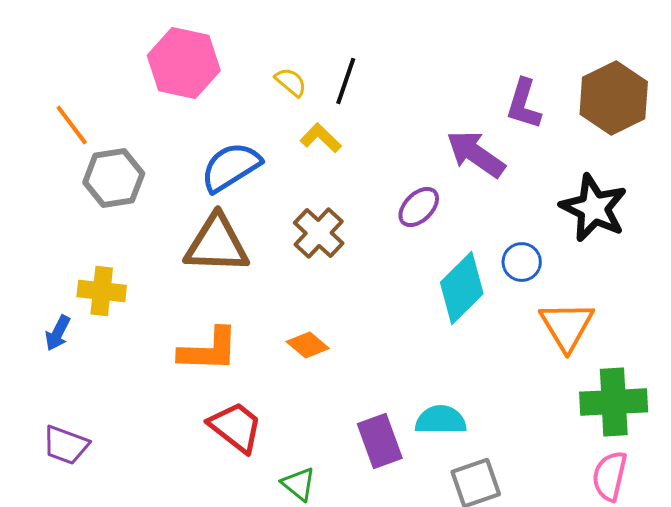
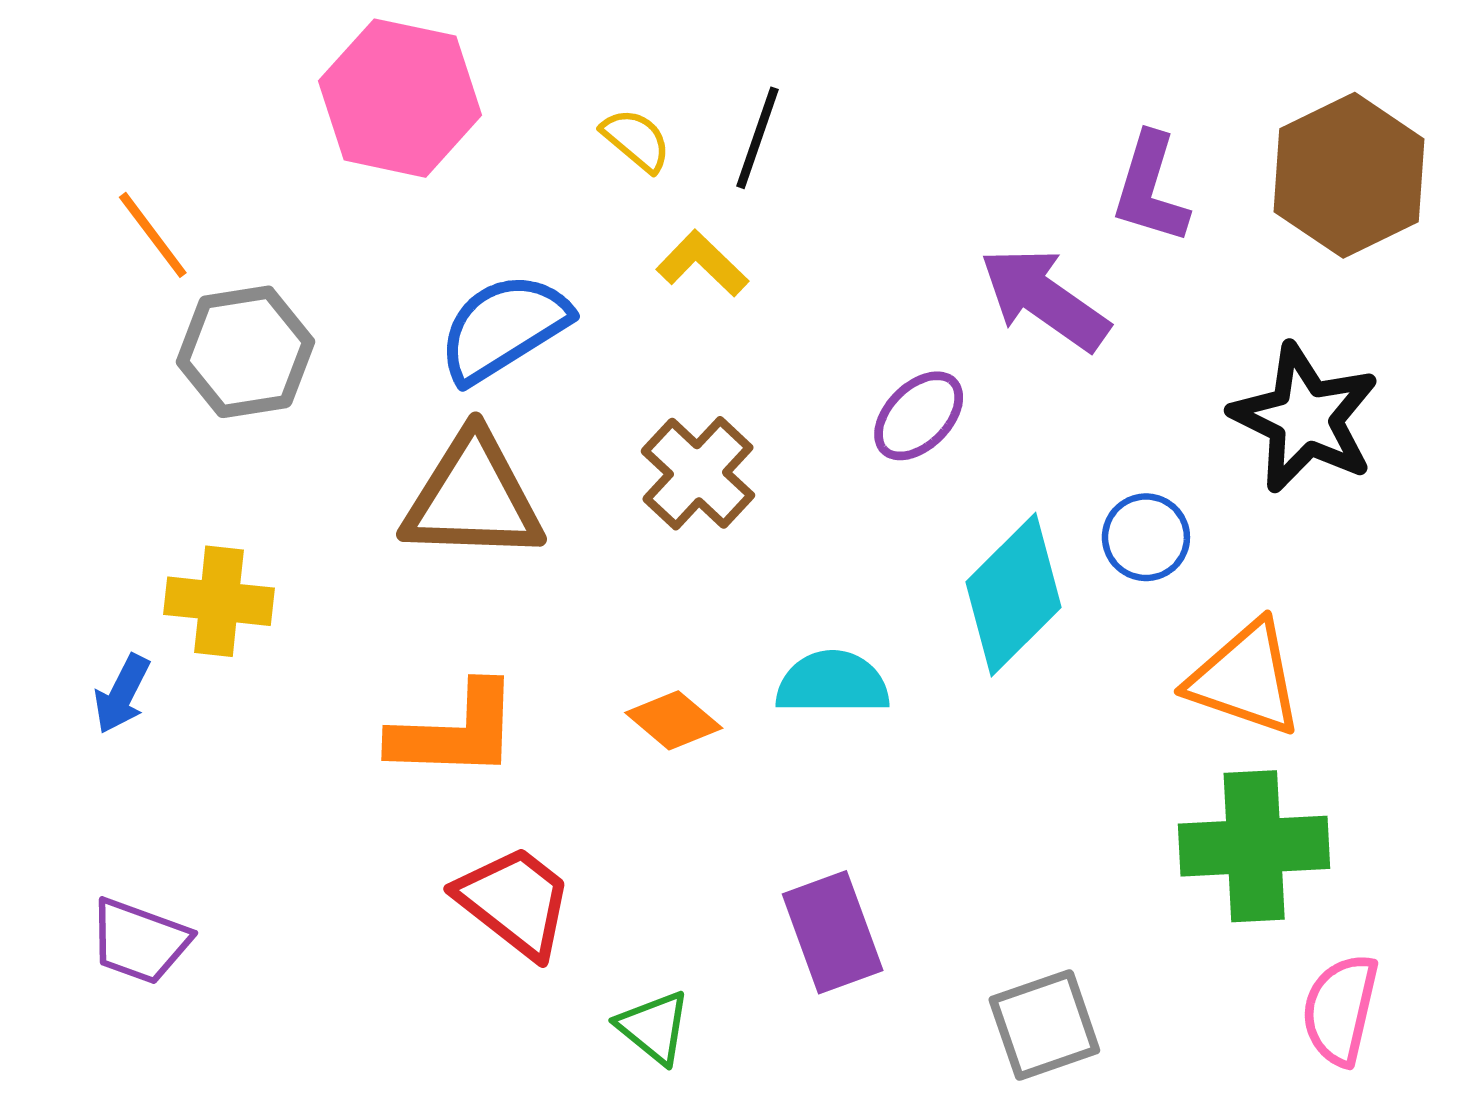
orange triangle: (567, 326) -> (1245, 678), turned -40
green cross: (614, 402) -> (1254, 846), moved
cyan semicircle: (441, 420) -> (833, 683), moved

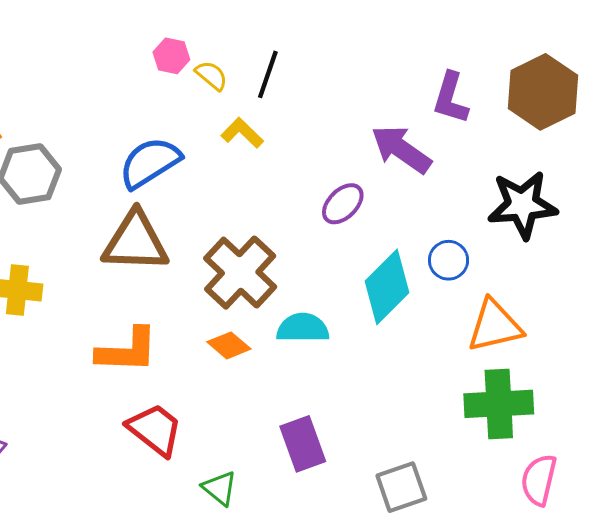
pink hexagon: (400, 98) -> (171, 56), moved, size x0.5
black star: (1305, 418) -> (522, 205), turned -30
brown cross: (698, 473) -> (240, 273), moved, size x1.4
orange triangle: (1245, 678) -> (495, 326), turned -32

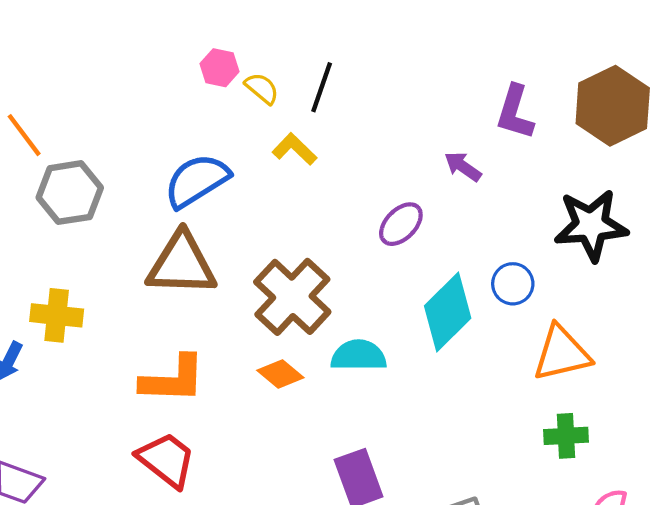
purple arrow: (401, 149) -> (463, 167), size x0.6
green cross: (499, 404) -> (566, 436), size x0.6
red trapezoid: (155, 430) -> (166, 460), moved

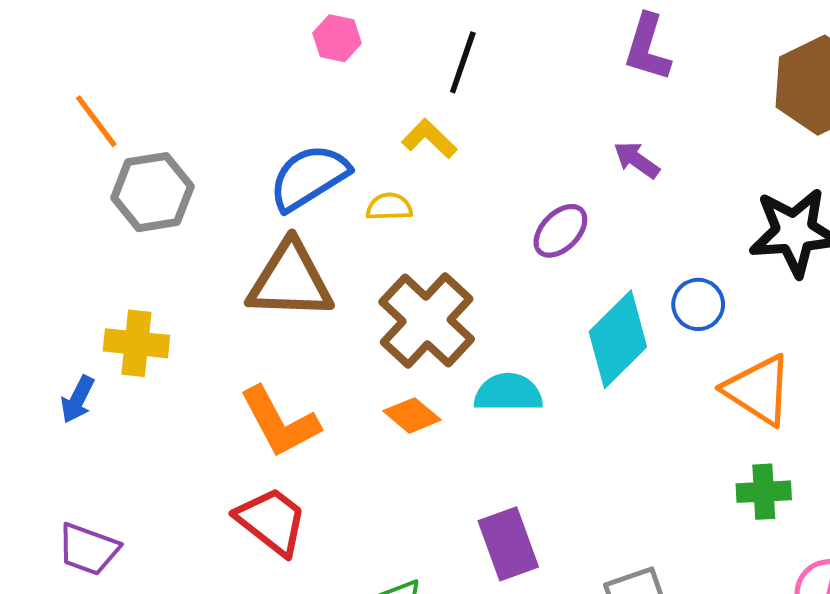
yellow semicircle: (262, 88) -> (389, 207), moved, turned -42
purple L-shape: (515, 112) -> (647, 48), moved
orange triangle: (562, 353) -> (758, 390), turned 46
orange L-shape: (173, 379) -> (280, 422), turned 60

